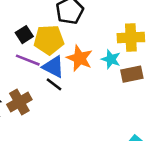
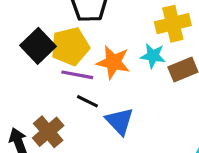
black square: (24, 35) -> (38, 46), size x1.5
purple line: (28, 60) -> (77, 75), moved
blue triangle: (53, 67) -> (120, 121), moved, turned 30

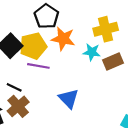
orange star: (113, 62) -> (63, 39), moved
black line: (87, 101) -> (14, 87), moved

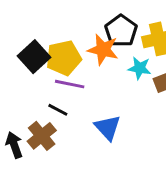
black pentagon: (46, 16) -> (121, 31), moved
black line: (14, 87) -> (58, 110), moved

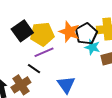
black pentagon: (121, 31) -> (86, 34), moved
purple line: (70, 84) -> (44, 52), turned -42

